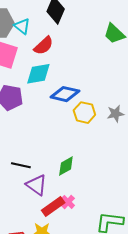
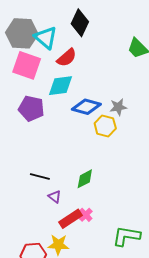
cyan triangle: (22, 26) -> (46, 38), size x1.4
gray star: (115, 114) -> (118, 107), moved
purple triangle: (36, 185) -> (55, 197), size x0.6

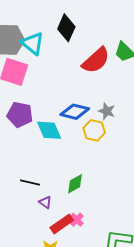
red semicircle: (67, 58) -> (96, 60), moved, size x1.4
cyan diamond: (60, 86) -> (49, 130), moved, turned 76
gray star: (118, 107) -> (107, 111), turned 30

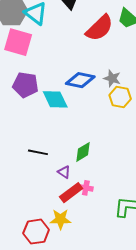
yellow hexagon: (94, 130) -> (120, 97), moved
purple triangle: (45, 202) -> (64, 172), moved
pink cross: (77, 220) -> (86, 188), turned -32

